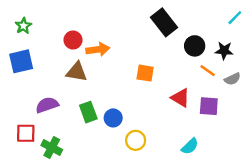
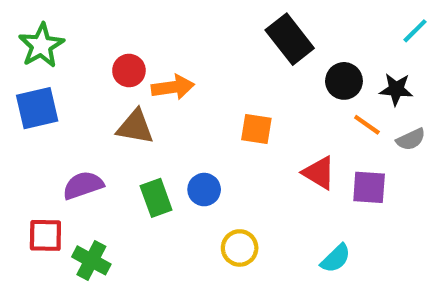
green star: (23, 26) -> (41, 45), size x1.5
blue circle: (113, 118) -> (204, 190), moved

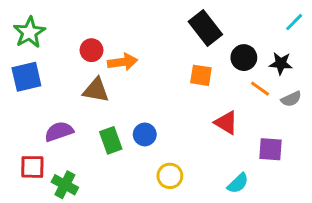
orange square: (256, 129) -> (201, 75), moved
purple square: (369, 187) -> (270, 149), moved

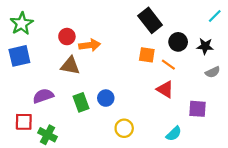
orange line: (260, 89) -> (168, 65), moved

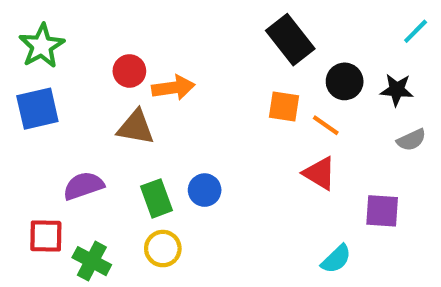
yellow circle: (124, 128) -> (163, 249), moved

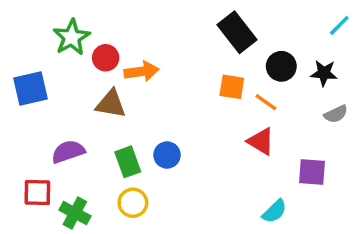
green star: (42, 46) -> (72, 37), moved

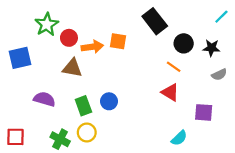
orange square: (232, 87) -> (118, 41), moved
purple semicircle: (68, 152) -> (44, 99), turned 35
red square: (37, 193) -> (16, 137), moved
green cross: (75, 213) -> (60, 139), moved

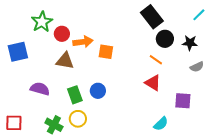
black rectangle: (155, 21) -> (152, 17), moved
orange square: (118, 41) -> (106, 52), moved

